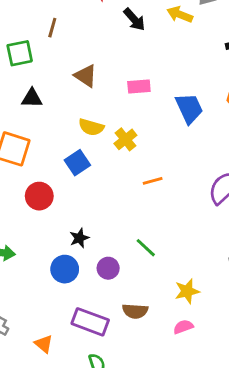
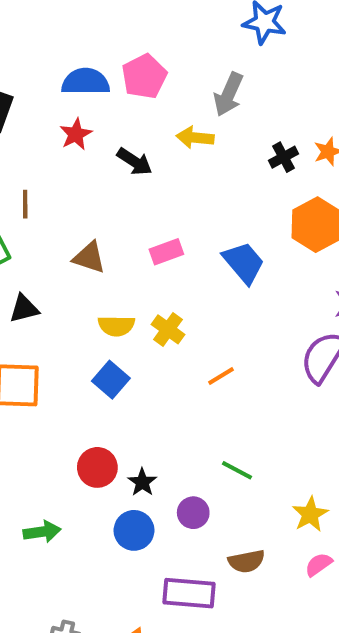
red circle: (39, 196) -> (97, 467), moved

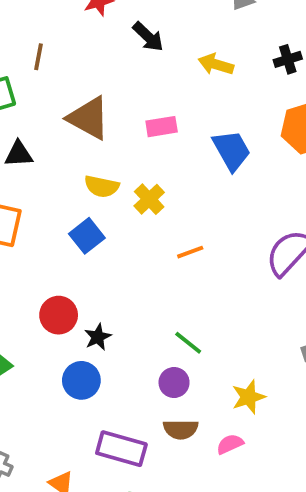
yellow arrow: (195, 138) -> (216, 64), moved
brown triangle: (89, 257) -> (89, 118), size x1.4
purple circle: (193, 513) -> (174, 382), moved
pink semicircle: (319, 564) -> (230, 444), moved

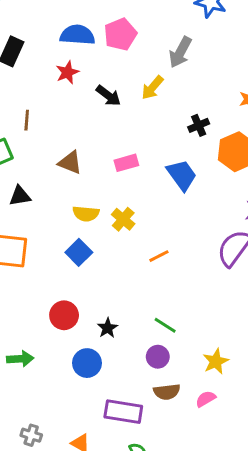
black cross: (288, 59) -> (199, 125), moved
yellow arrow: (216, 64) -> (152, 88), moved, turned -60
brown triangle: (89, 118) -> (70, 163), size x0.7
black star: (98, 337) -> (108, 328), moved

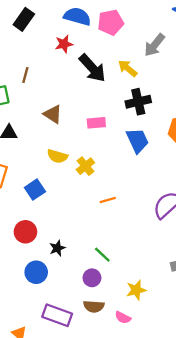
yellow arrow: (152, 88) -> (128, 68), turned 78
black arrow: (108, 96) -> (92, 68), size x1.5
black cross: (199, 125) -> (138, 102), moved, size x1.5
blue square: (79, 252) -> (35, 190), moved
pink semicircle: (206, 399) -> (123, 318), turned -133

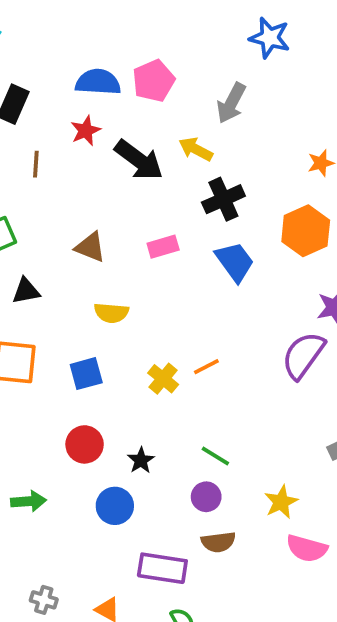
brown line: (25, 75) -> (36, 164), moved
yellow cross: (85, 166) -> (163, 379), moved
blue square: (35, 190) -> (86, 374), turned 30
pink semicircle: (123, 318) -> (307, 548), moved, size x1.5

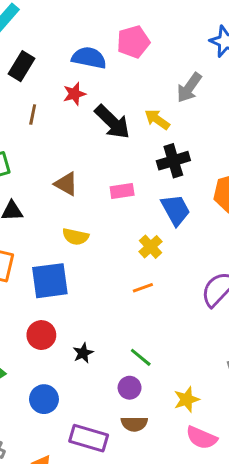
pink pentagon: (153, 81) -> (133, 42), moved
blue square: (86, 374) -> (50, 281), size x1.5
yellow cross: (163, 379) -> (151, 247), moved
blue circle: (115, 506) -> (44, 399), moved

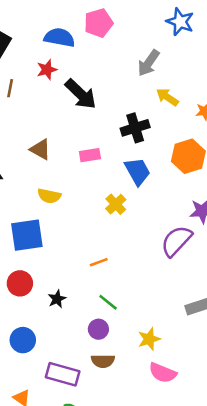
yellow arrow: (157, 119) -> (167, 97), moved
orange line: (143, 288) -> (99, 262), moved

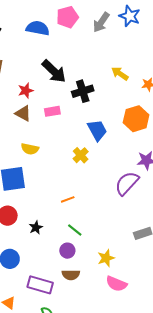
gray arrow: (148, 63) -> (101, 22), moved
red star: (47, 70) -> (26, 91), moved
black cross: (135, 128) -> (83, 91), moved
pink rectangle: (90, 155) -> (52, 111), moved

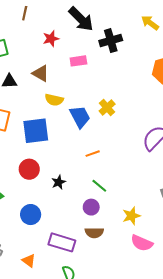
brown triangle: (23, 113) -> (41, 73), moved
blue trapezoid: (97, 130) -> (80, 117), moved

